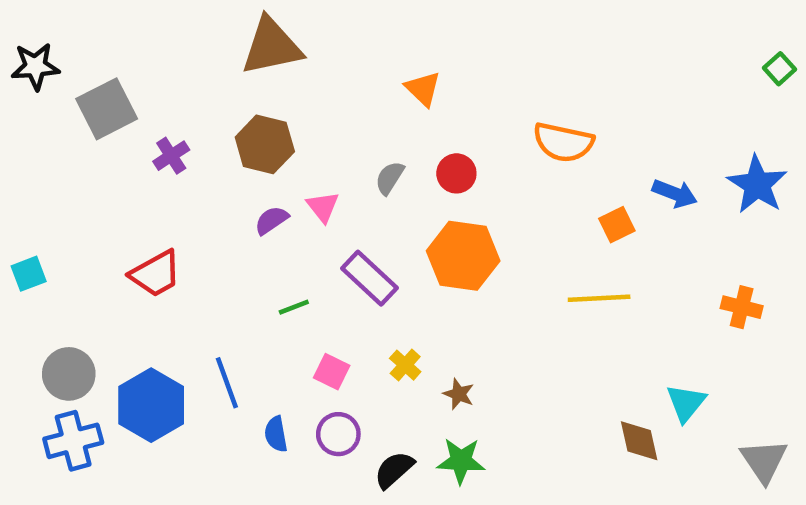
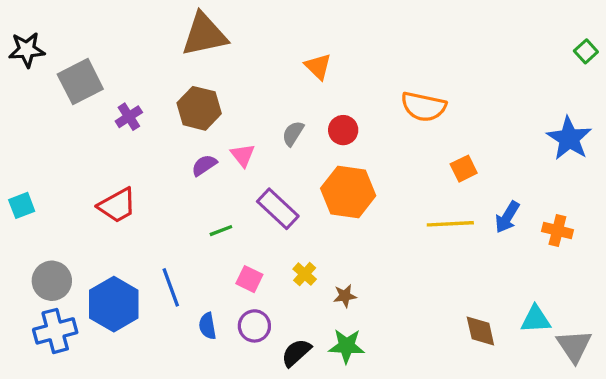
blue arrow: (675, 193) -> (507, 217), moved, turned 100
brown star: (459, 394) -> (345, 296), turned -30
cyan triangle: (686, 403) -> (536, 319), moved, turned 48

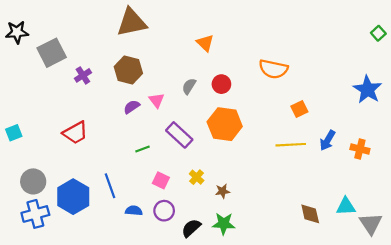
blue semicircle: (208, 326) -> (134, 211), turned 105

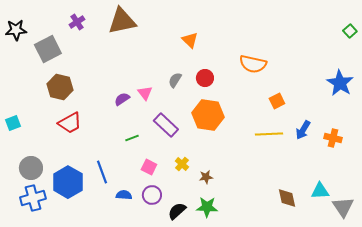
brown hexagon: (128, 70) -> (60, 87), moved
purple cross: (83, 75) -> (77, 22), moved

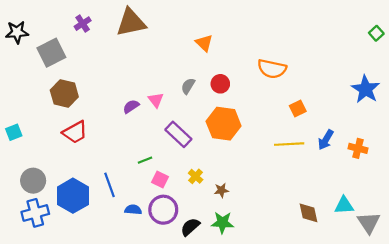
green line: (132, 138) -> (145, 160), moved
purple circle: (152, 195) -> (163, 210), size x1.4

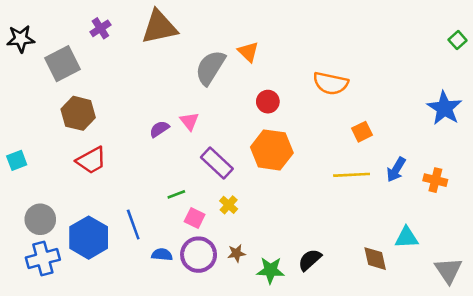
gray semicircle: (188, 86) -> (210, 68), moved, size x1.8
yellow cross: (196, 176) -> (229, 205), moved
brown star: (221, 190) -> (236, 253), moved
cyan triangle: (344, 205) -> (407, 238), moved
black semicircle: (190, 227) -> (310, 260), moved

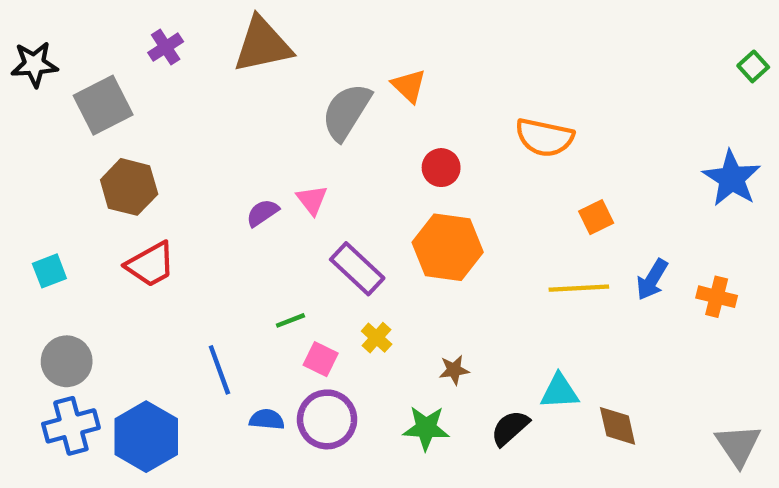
cyan square: (17, 160) -> (49, 271), moved
blue hexagon: (89, 238) -> (146, 437), moved
cyan triangle: (407, 238) -> (559, 391), moved
brown star: (236, 253) -> (454, 370), moved
green star: (270, 270) -> (426, 428), moved

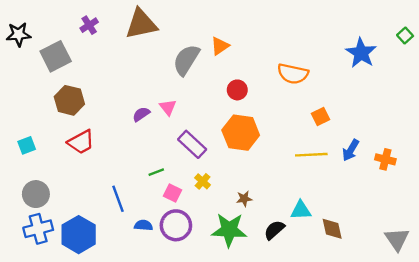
orange triangle: (409, 86) -> (220, 46), turned 42
blue star: (732, 178) -> (361, 53), moved
green star: (426, 428) -> (229, 230), size x1.4

